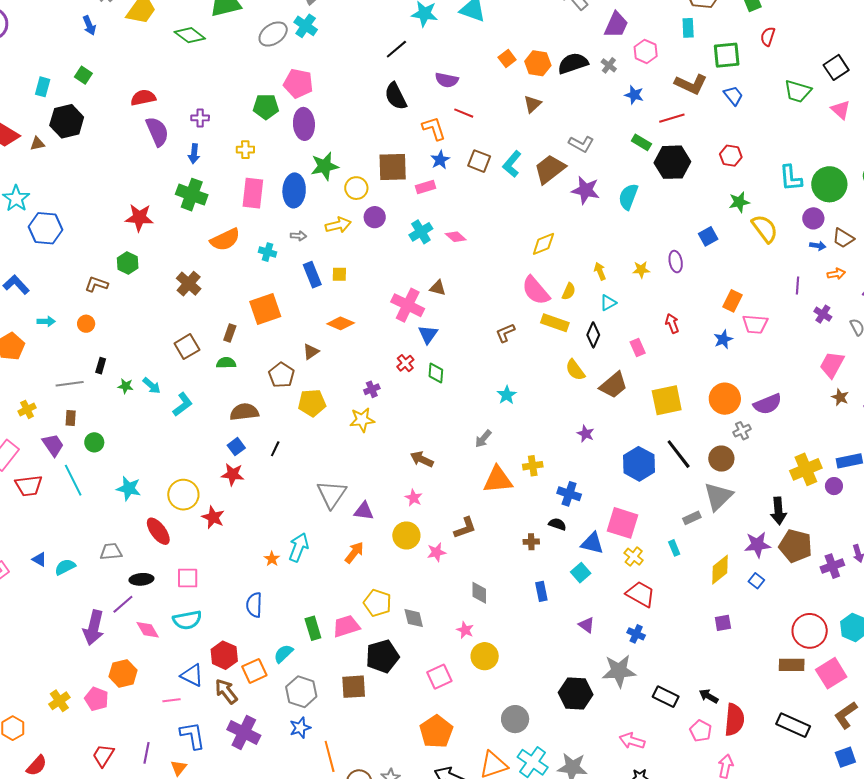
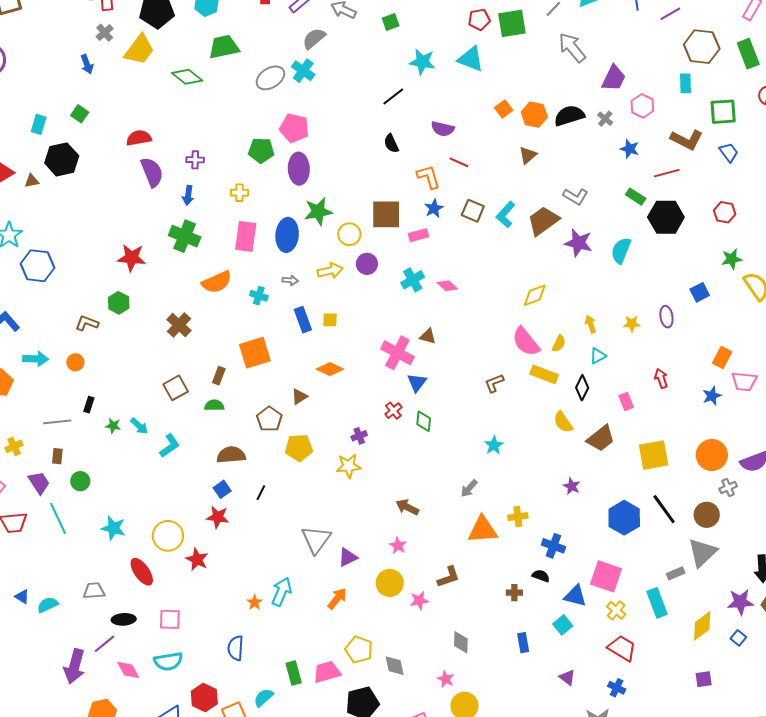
black semicircle: (396, 96) -> (391, 143), size x0.7
cyan arrow: (46, 321) -> (36, 359), size x1.4
purple triangle: (364, 511) -> (348, 557), turned -35
cyan rectangle: (674, 548) -> (657, 603), size x1.8

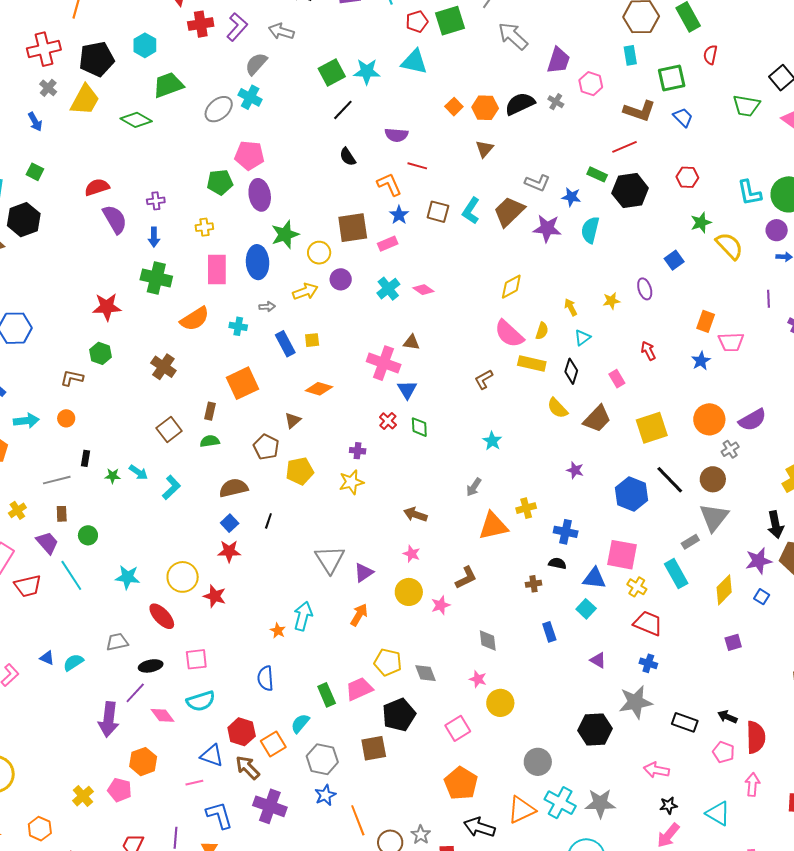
green square: (391, 22) -> (332, 73), moved, size x1.5
blue star: (630, 149) -> (571, 197), moved
purple cross: (359, 436) -> (358, 451), turned 35

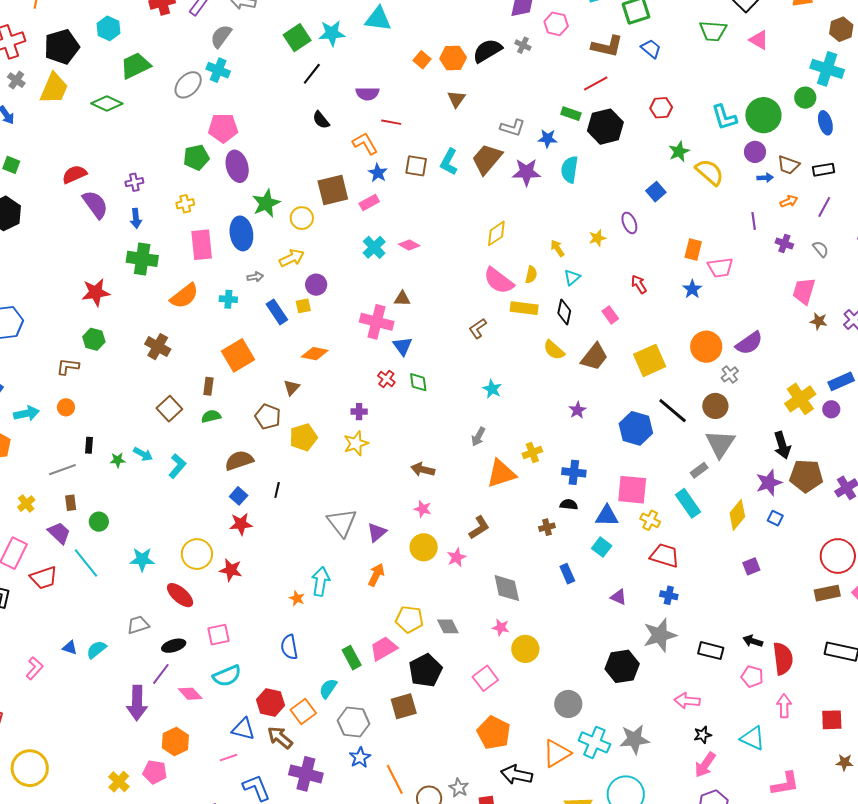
purple circle: (341, 279) -> (316, 285), moved
purple star: (575, 470) -> (577, 410), turned 30
gray diamond: (488, 641) -> (507, 588), size x1.4

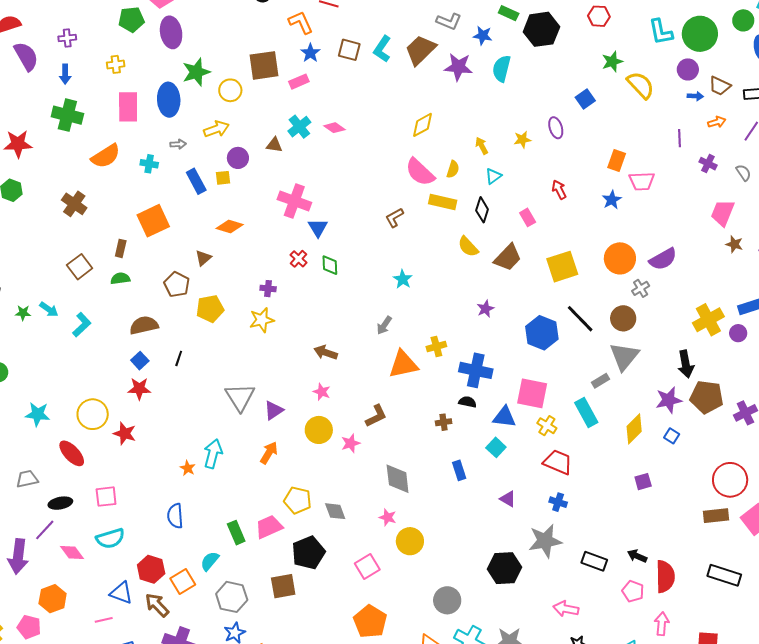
brown triangle: (402, 299) -> (274, 145), moved
blue cross: (574, 472) -> (476, 370), size x1.4

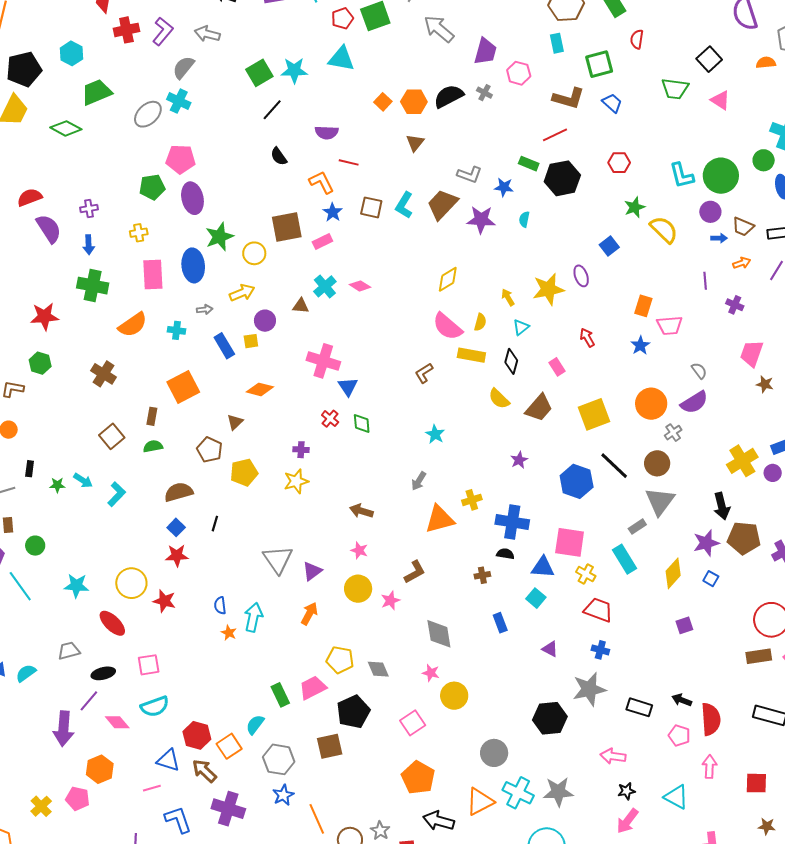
cyan semicircle: (502, 69) -> (524, 219), size x0.6
yellow star: (522, 140) -> (548, 289), size x1.8
gray semicircle: (743, 173) -> (699, 371), moved
blue semicircle: (175, 516) -> (220, 605), moved, size x0.7

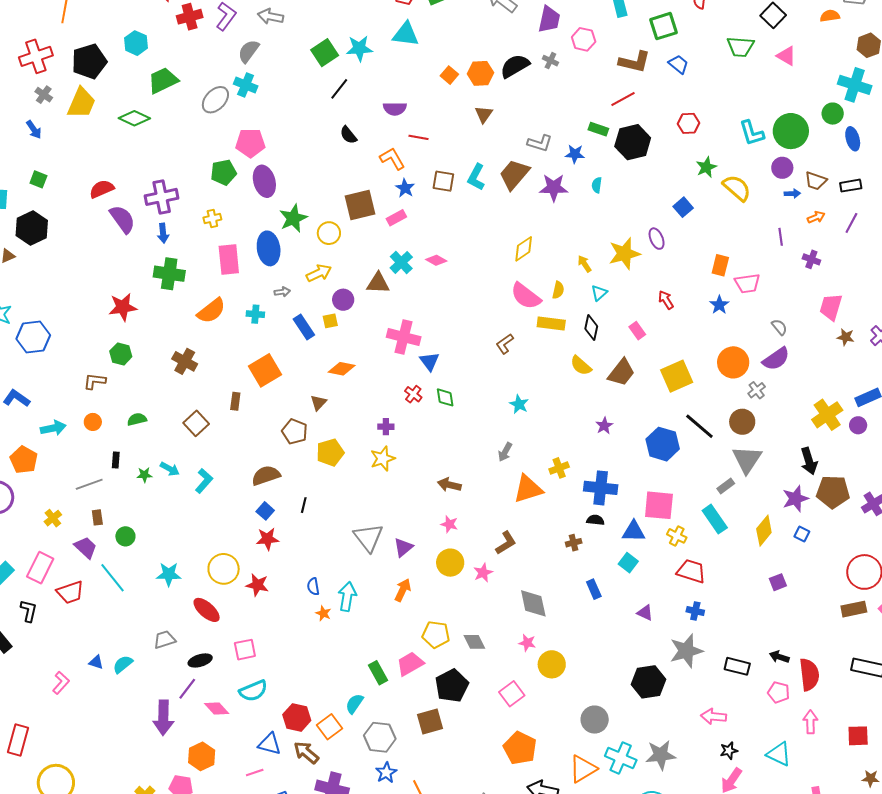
purple cross: (89, 208) -> (162, 197), size x1.8
brown triangle: (301, 306) -> (378, 283), size x1.4
green semicircle: (153, 446) -> (137, 419), moved

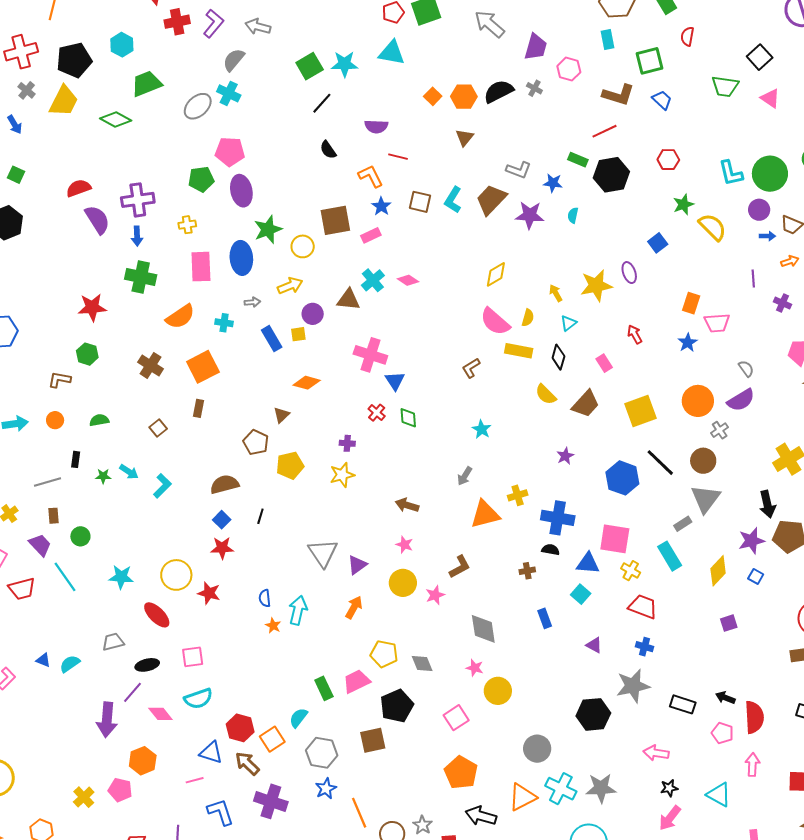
orange square: (265, 370) -> (203, 367), moved
brown square: (196, 423) -> (158, 428), size x0.7

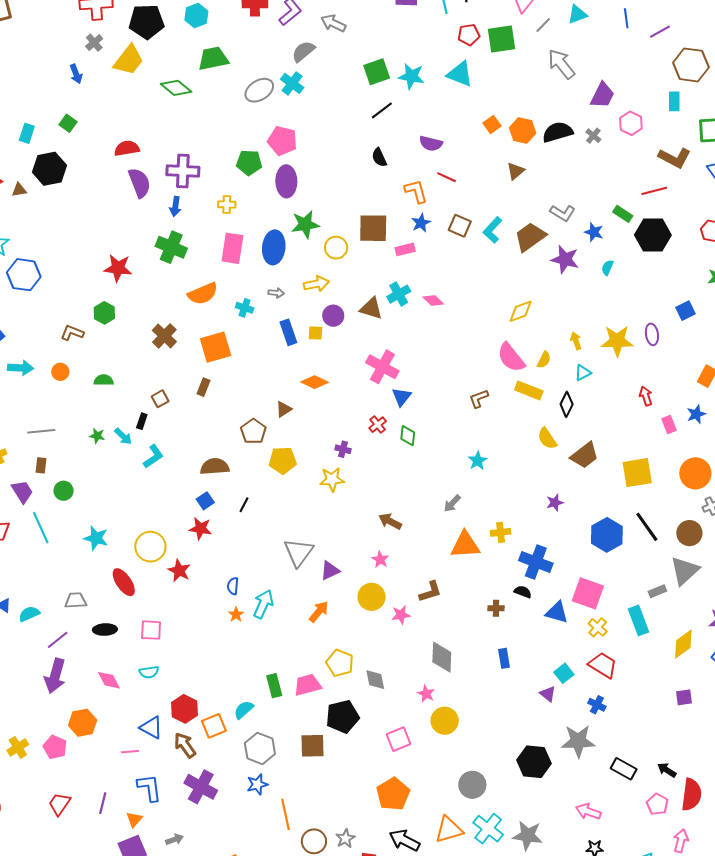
pink rectangle: (604, 363) -> (669, 425), moved
black rectangle: (76, 459) -> (142, 421), moved
cyan square: (581, 594) -> (564, 673), moved
purple line: (133, 692) -> (58, 640), moved
cyan semicircle: (198, 699) -> (149, 672), size x0.7

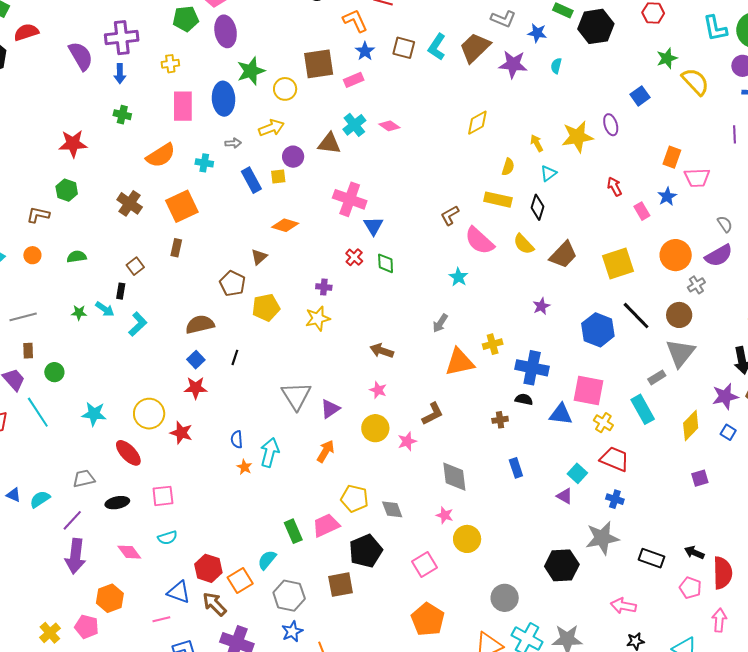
red semicircle: (127, 148) -> (26, 32), moved
green cross: (171, 247) -> (122, 115), size x0.6
pink semicircle: (511, 358) -> (479, 241), moved

